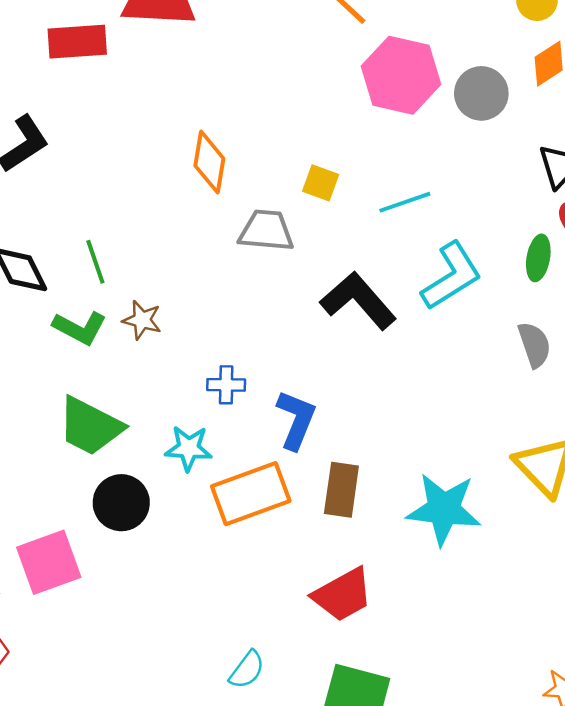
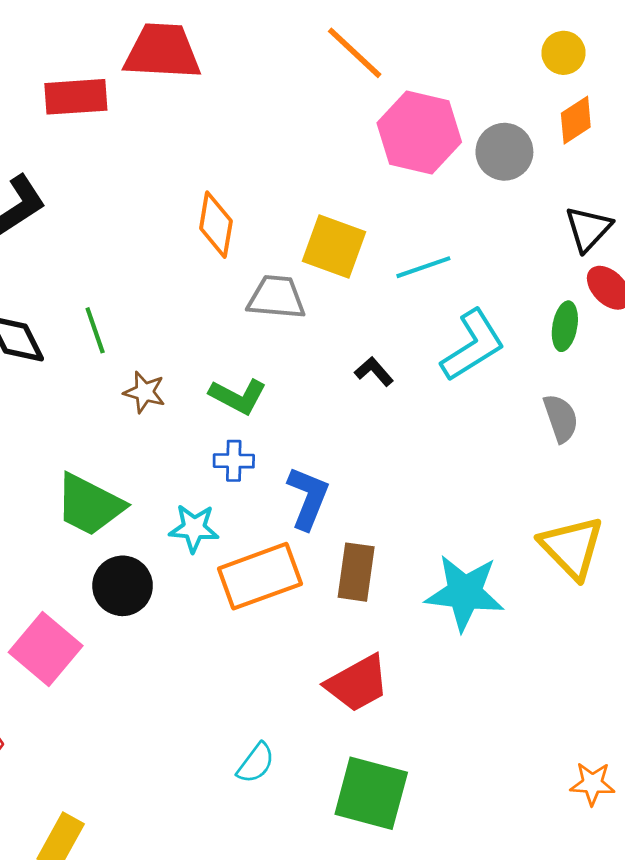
yellow square: (321, 183) -> (334, 247), size x1.6
black L-shape: (358, 301) -> (374, 372), size x0.5
green L-shape: (80, 328) -> (238, 396), moved
pink square: (49, 562) -> (46, 649), turned -30

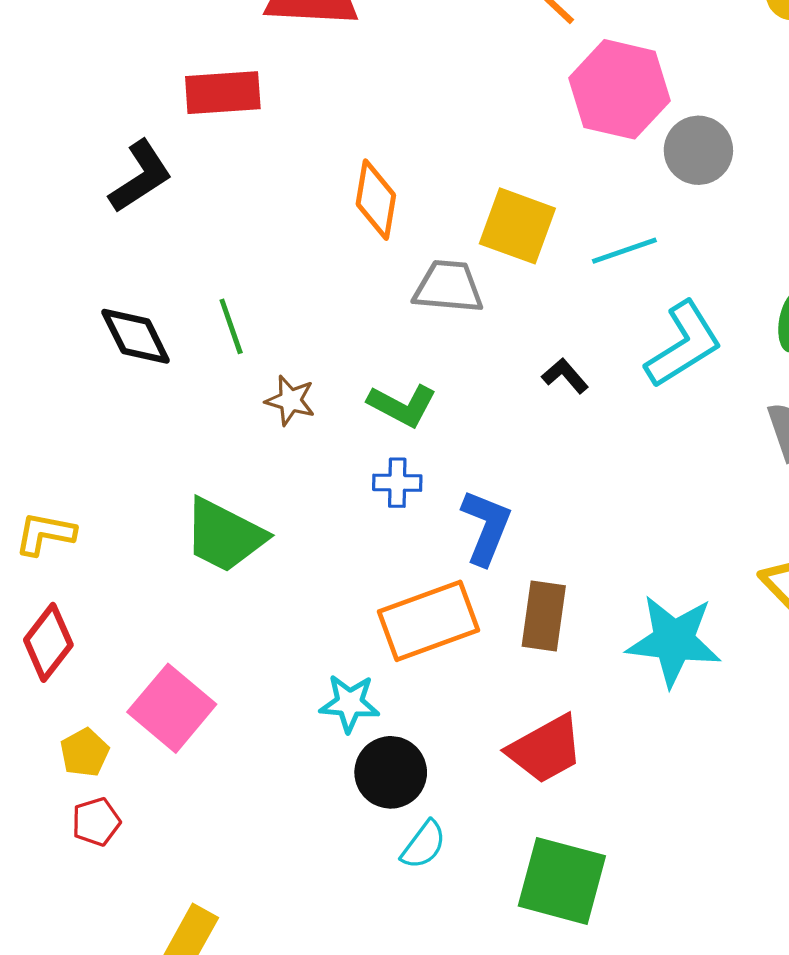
red rectangle: (76, 97) -> (223, 93), moved
gray circle: (504, 152) -> (698, 150), moved
cyan star: (194, 528) -> (350, 703), moved
black circle: (123, 586) -> (391, 772), moved

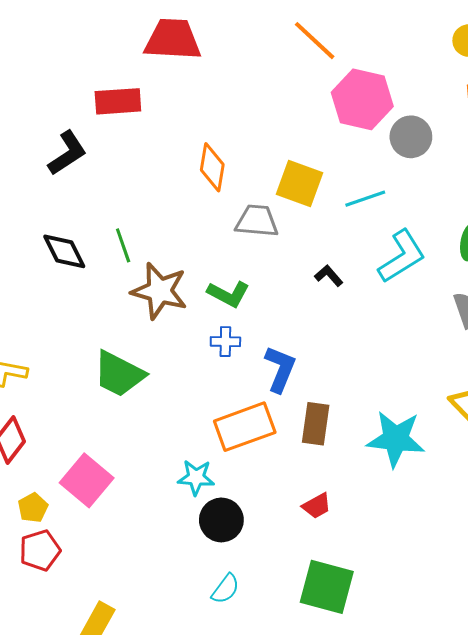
brown star: (290, 400) -> (160, 291), size x1.8
red trapezoid: (545, 749) -> (317, 506), size x0.6
red pentagon: (96, 822) -> (40, 550), size x1.4
cyan semicircle: (424, 845) -> (225, 589), moved

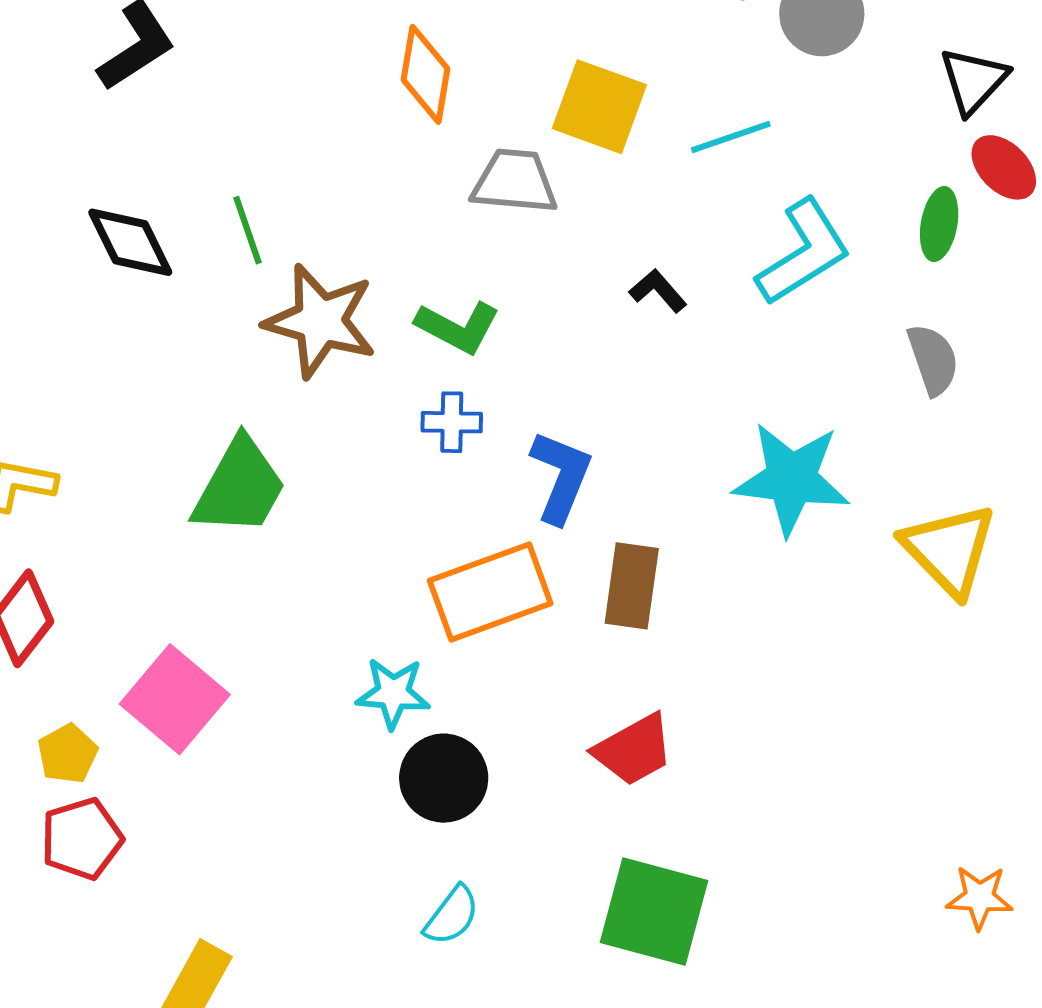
green trapezoid: (119, 374) -> (239, 487), turned -88
cyan star: (396, 439) -> (791, 479), moved
red trapezoid: (317, 506) -> (634, 750), size x1.4

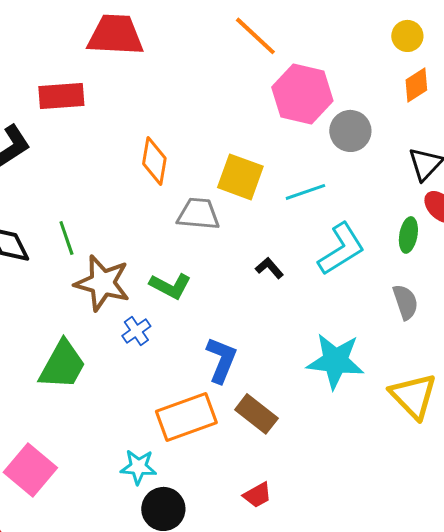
blue cross: (452, 422) -> (136, 331), moved, turned -36
brown rectangle: (632, 586) -> (256, 414), turned -60
red trapezoid: (634, 750) -> (257, 495), size x0.7

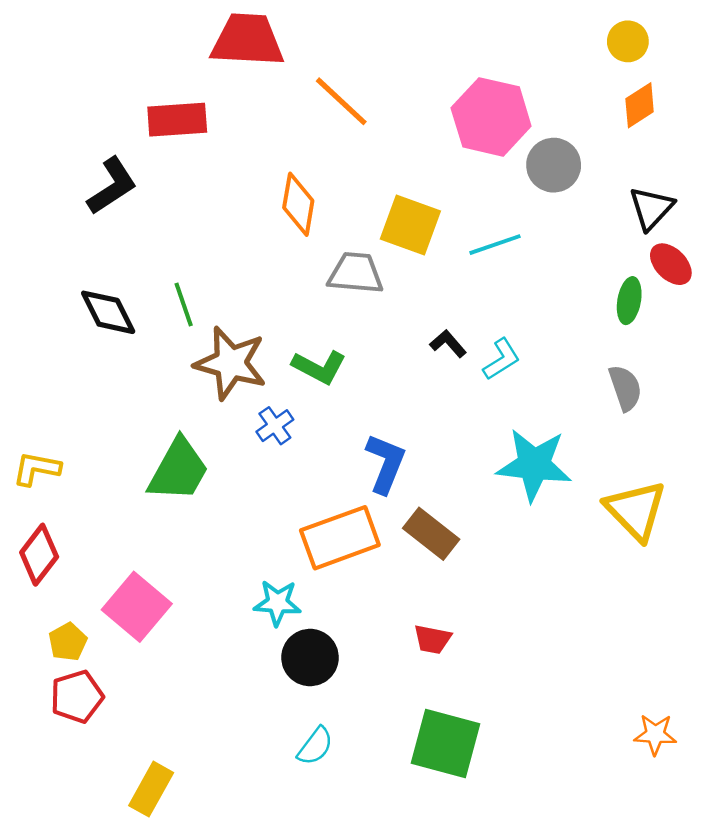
orange line: (255, 36) -> (341, 101), moved
cyan L-shape: (341, 249) -> (502, 359), moved, size x0.6
red trapezoid: (257, 495) -> (432, 639), turned 40

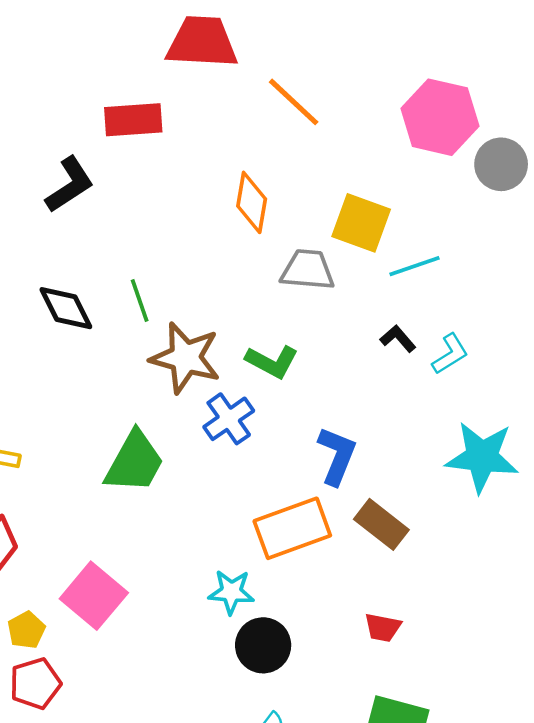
cyan line: (495, 245) -> (415, 266), moved
blue cross: (275, 426) -> (229, 419), size x1.4

